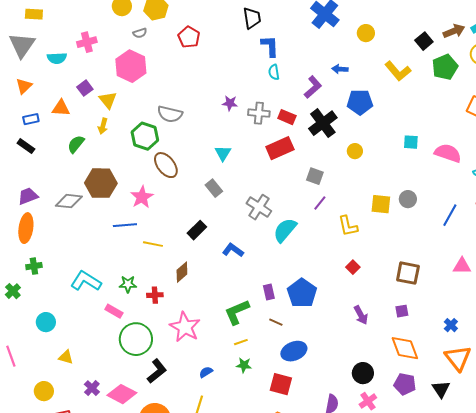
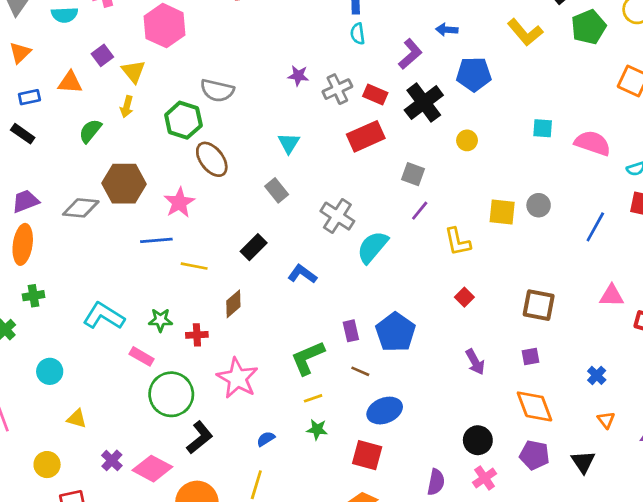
gray cross: (259, 113) -> (337, 89), turned -30
orange triangle: (458, 358) -> (606, 420), size x0.5

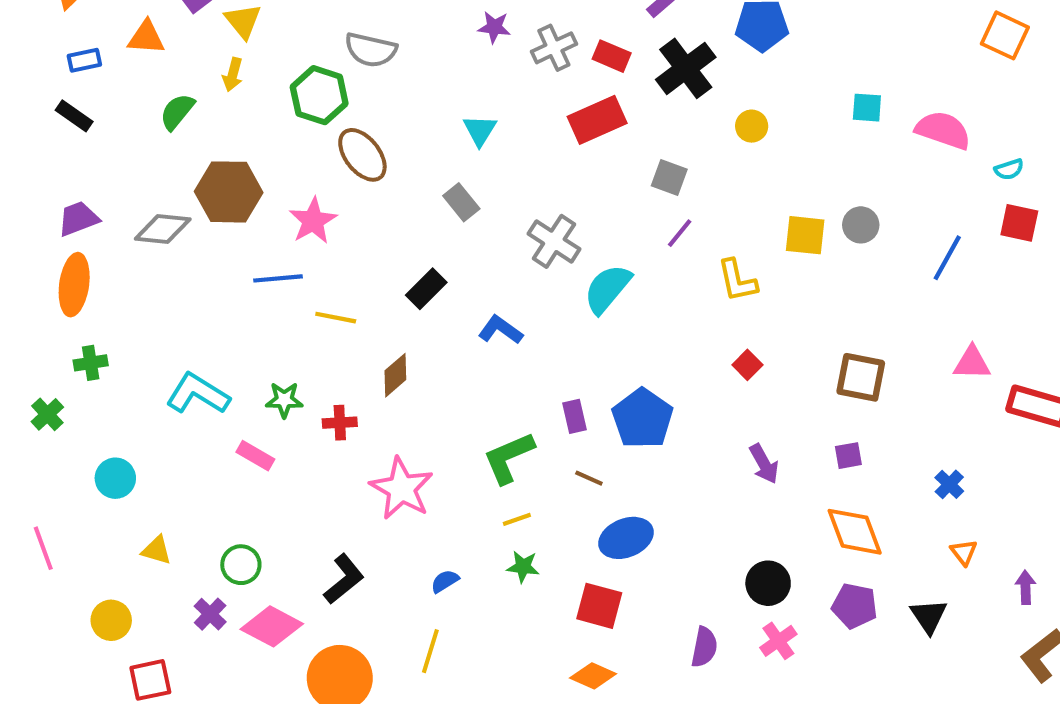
green circle: (171, 394) -> (241, 565), moved, size x0.6

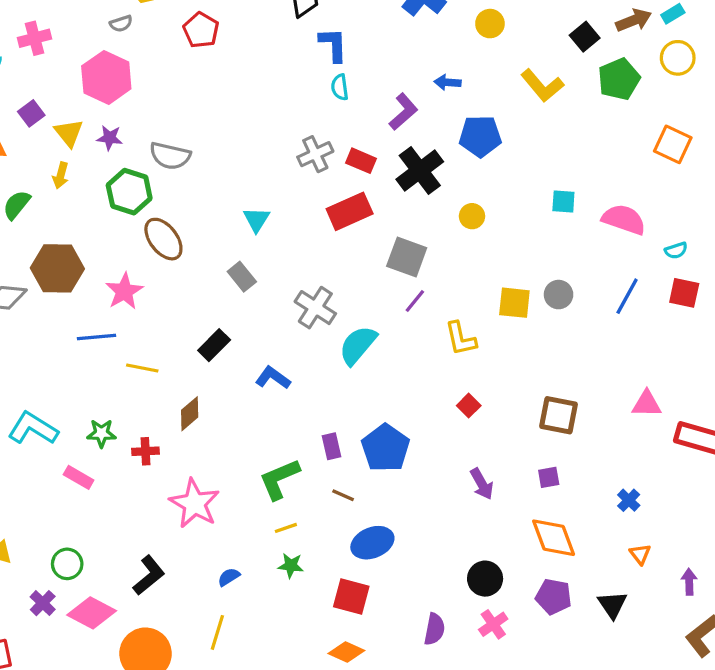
purple star: (494, 27) -> (110, 138), moved
gray square: (669, 178) -> (407, 257), size x1.4
blue line: (947, 258) -> (627, 296), moved

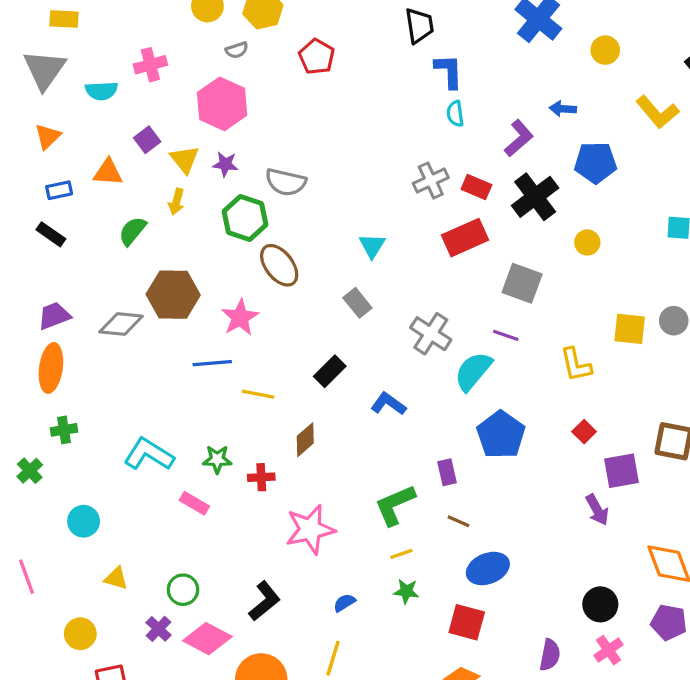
purple line: (415, 301) -> (506, 335), moved, turned 70
blue pentagon: (385, 448) -> (501, 435), moved
purple square: (549, 477) -> (622, 471), moved, size x1.6
pink star: (194, 503) -> (310, 529), turned 30

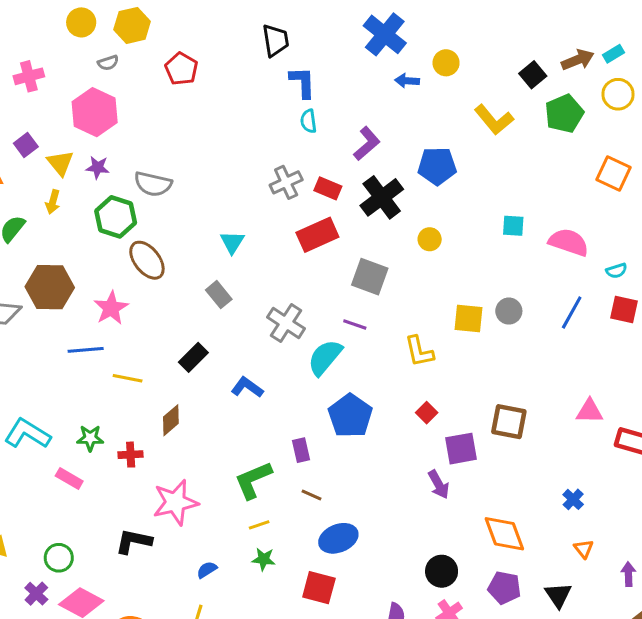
blue arrow: (563, 109) -> (407, 81), moved
black L-shape: (264, 601) -> (134, 541), moved, turned -129

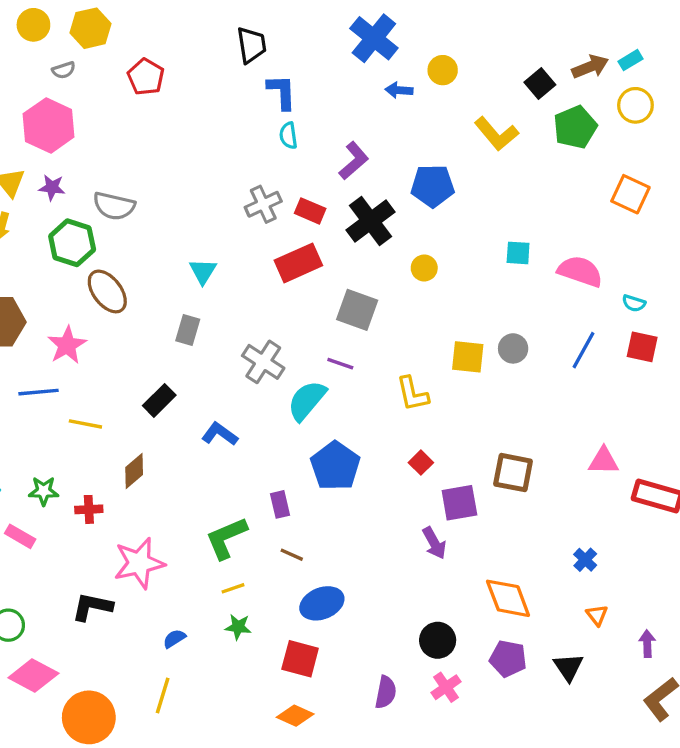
cyan semicircle: (617, 271) -> (634, 303), turned 36
gray rectangle: (219, 295) -> (188, 330), turned 55

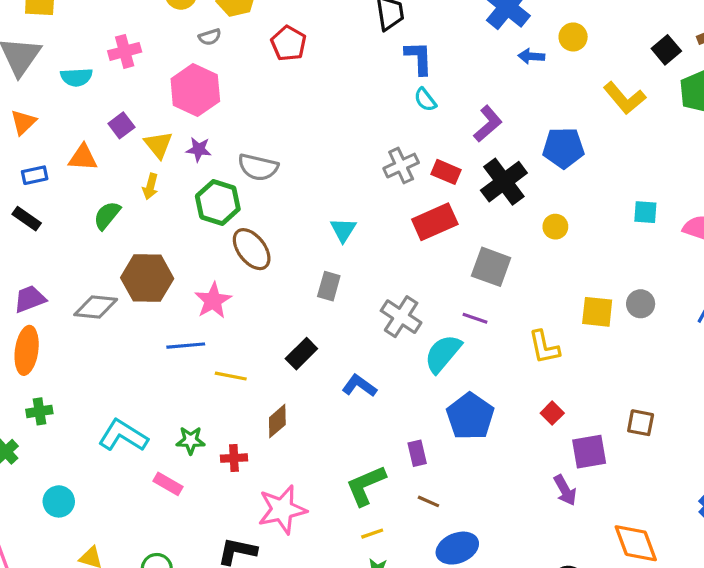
cyan semicircle: (288, 136) -> (425, 100), turned -30
brown square: (513, 473) -> (641, 423), size x0.7

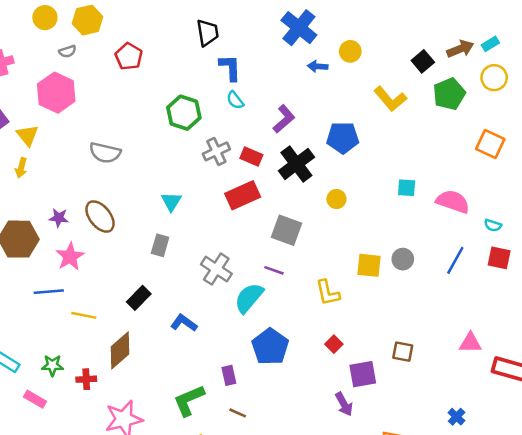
purple star: (199, 149) -> (59, 218), moved
green hexagon: (218, 203) -> (184, 113), moved
brown diamond: (277, 421) -> (120, 350), size x1.4

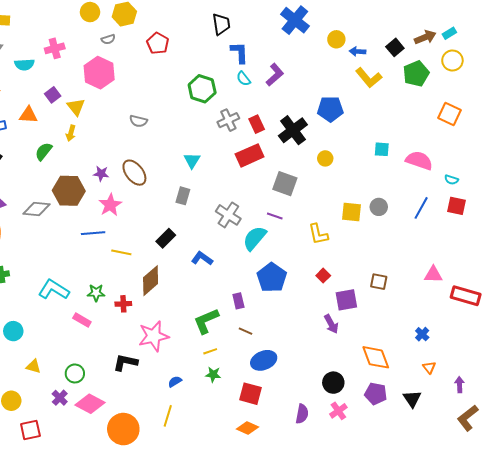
blue arrow: (318, 66) -> (358, 51), moved
purple L-shape: (284, 119) -> (275, 75), moved
gray semicircle: (105, 153) -> (138, 121), size x0.7
red rectangle: (251, 156) -> (257, 124), turned 42

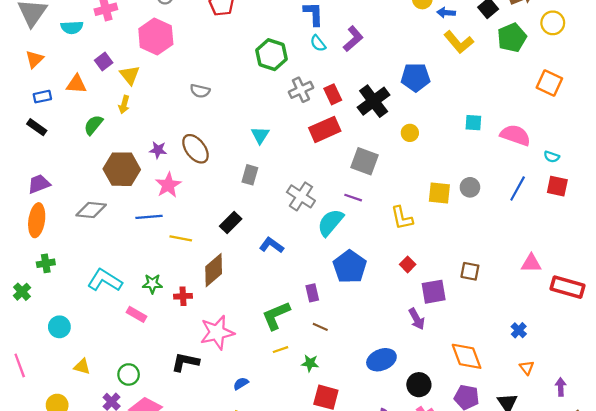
gray diamond: (36, 209) -> (91, 210), moved
blue ellipse: (264, 360) -> (381, 360), moved
green star: (213, 374) -> (310, 363), moved

